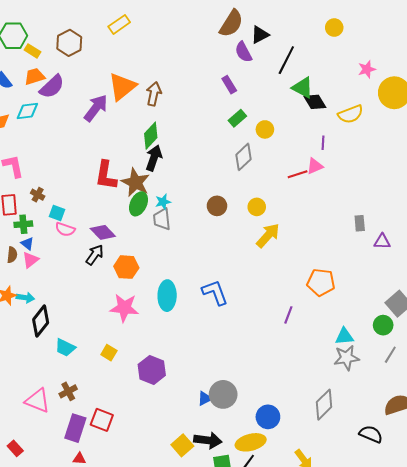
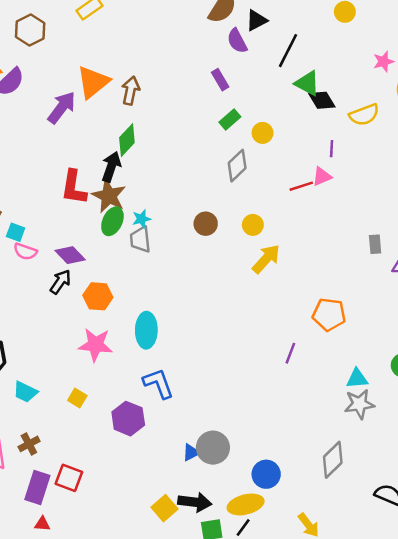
black arrow: (154, 158) -> (111, 167), moved
blue L-shape: (215, 293) -> (158, 383), moved

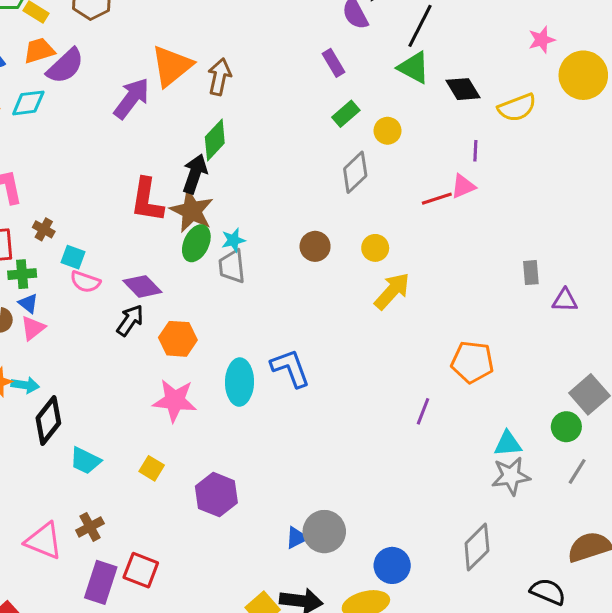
green triangle: (307, 83) -> (414, 68), moved
blue L-shape: (158, 383) -> (290, 368), moved

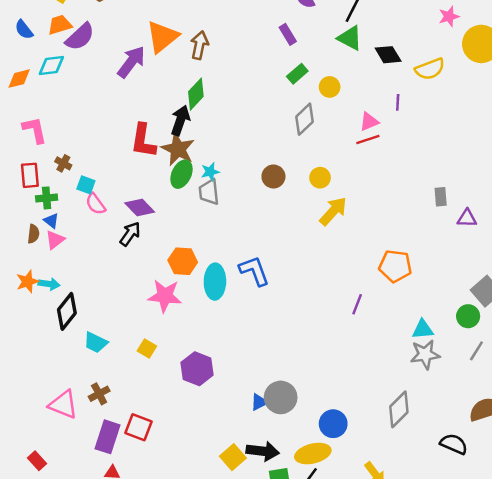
pink triangle: (463, 186) -> (369, 122), moved
pink semicircle: (85, 282) -> (96, 204), turned 35
orange hexagon: (178, 339) -> (183, 261), moved

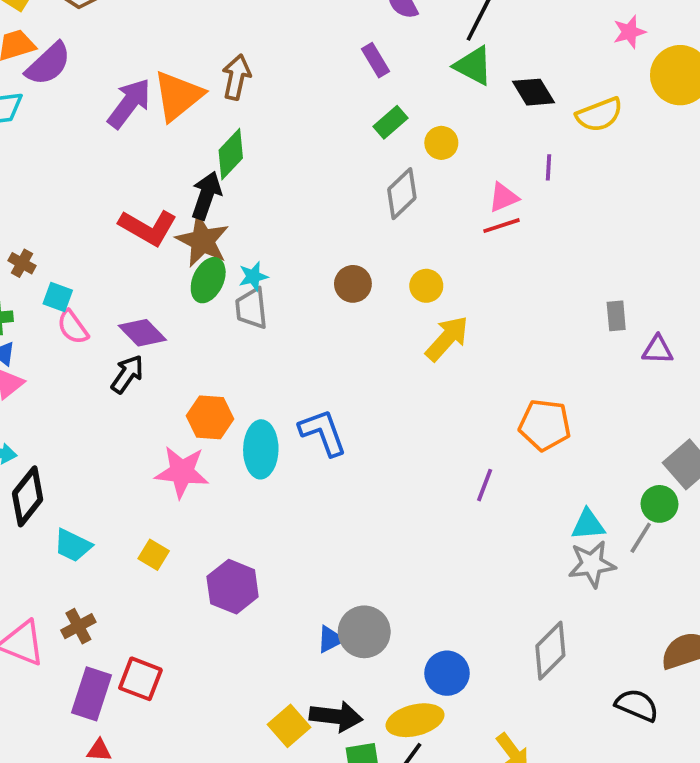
orange triangle: (162, 37) -> (178, 96), moved
red L-shape: (143, 141) -> (148, 227), turned -69
gray line: (476, 351) -> (641, 538), moved

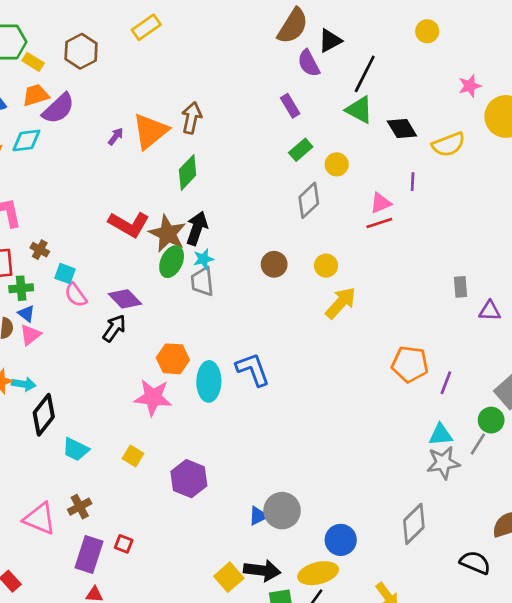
purple arrow: (129, 103) -> (116, 136), size x0.5
black arrow: (206, 196) -> (197, 228), moved
purple line: (485, 485) -> (446, 383), moved
red square: (140, 679) -> (124, 544), size x0.6

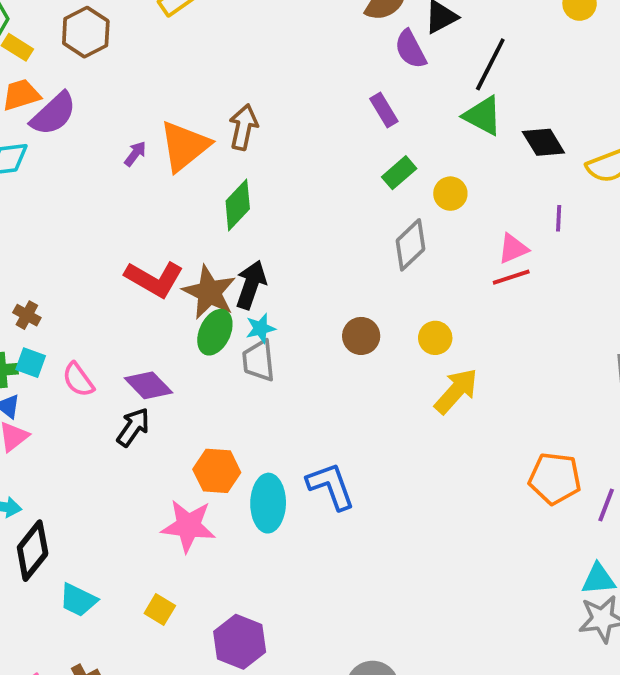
cyan square: (65, 274) -> (31, 363), moved

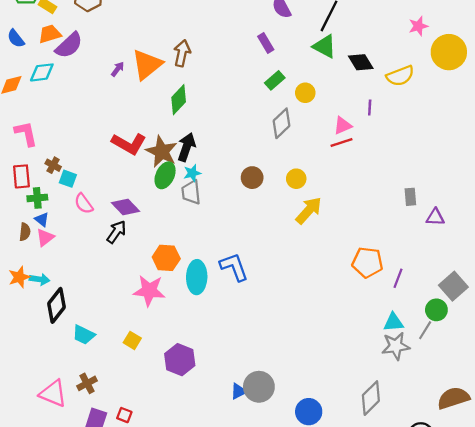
cyan square: (31, 363) -> (68, 179), moved

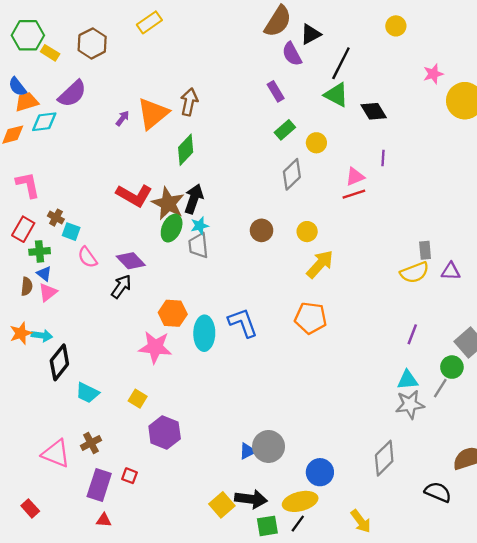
orange trapezoid: (50, 34) -> (27, 102), moved
yellow semicircle: (400, 76) -> (415, 272), moved
red rectangle: (21, 176) -> (23, 229), turned 35
orange pentagon: (367, 262) -> (311, 318), moved
purple hexagon: (180, 360) -> (165, 432), moved

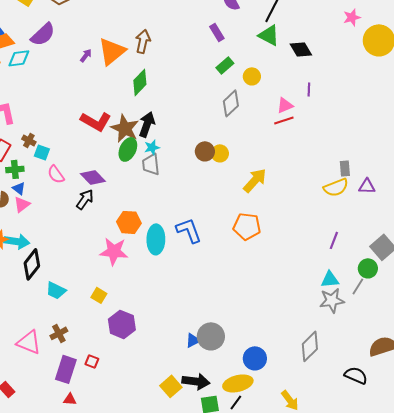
yellow circle: (307, 232) -> (220, 153), moved
cyan arrow: (42, 336) -> (17, 241), size x1.4

